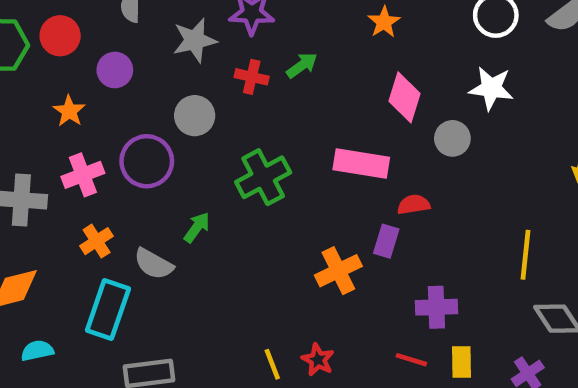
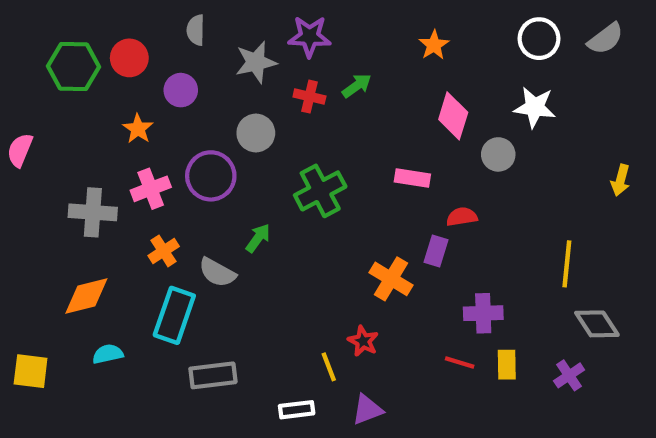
pink rectangle: (361, 164) -> (412, 178), size x0.7
orange cross: (338, 271) -> (391, 279), turned -33
red star: (318, 360) -> (363, 341), moved

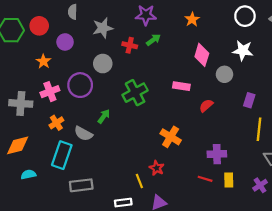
purple star: (309, 36) -> (146, 15), moved
red semicircle: (462, 217) -> (206, 106), turned -32
purple rectangle: (436, 251) -> (249, 100), moved

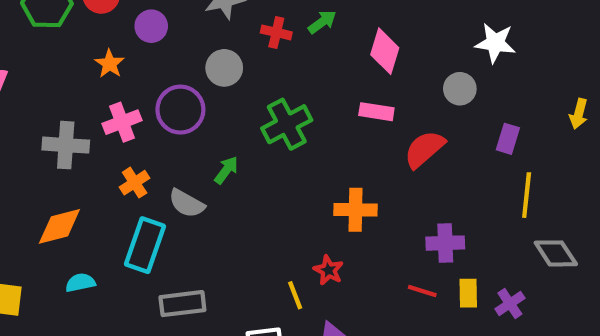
pink diamond: (202, 55) -> (385, 51), moved
red semicircle: (206, 106) -> (424, 149), size x1.5
orange cross: (171, 137) -> (356, 210), turned -30
purple cross: (260, 185) -> (510, 304), moved

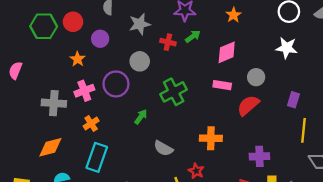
pink diamond: (385, 51) -> (227, 52), turned 50
gray circle: (460, 89) -> (256, 77), moved
gray semicircle: (187, 203) -> (163, 148), moved

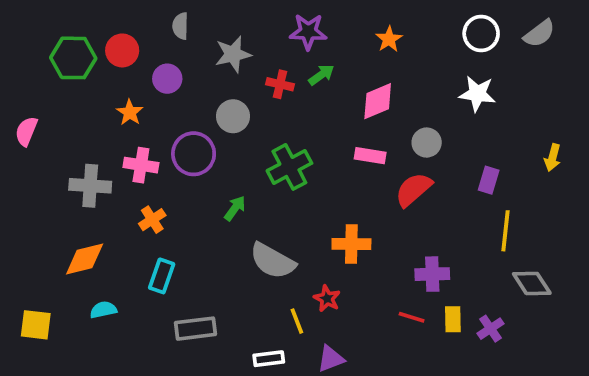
pink cross: (84, 91) -> (141, 165), turned 30
gray semicircle: (163, 148) -> (272, 261), size x1.4
cyan rectangle: (97, 157) -> (162, 276), size x0.7

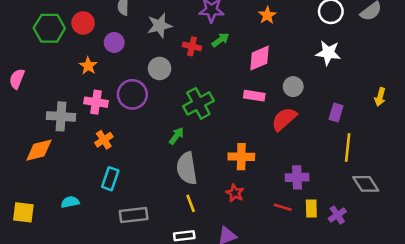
green arrow: (235, 208) -> (176, 136), moved
orange diamond: (85, 259) -> (39, 150), moved
gray semicircle: (272, 261) -> (187, 168), turned 52
red star: (327, 299) -> (235, 193), moved
yellow line: (297, 321) -> (191, 203), moved

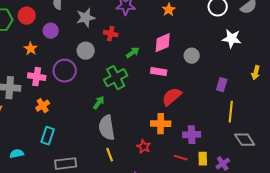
green arrow: (221, 40) -> (133, 53), moved
white star: (328, 53) -> (232, 39), moved
gray circle: (293, 87) -> (192, 56), moved
red semicircle: (284, 119) -> (172, 97), moved
orange cross: (241, 157) -> (161, 124), moved

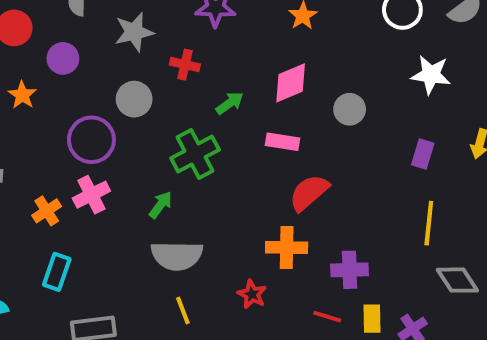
pink cross: (37, 77) -> (91, 195), moved, turned -36
purple rectangle: (222, 85) -> (423, 154), moved
gray semicircle: (107, 128) -> (177, 256), turned -80

